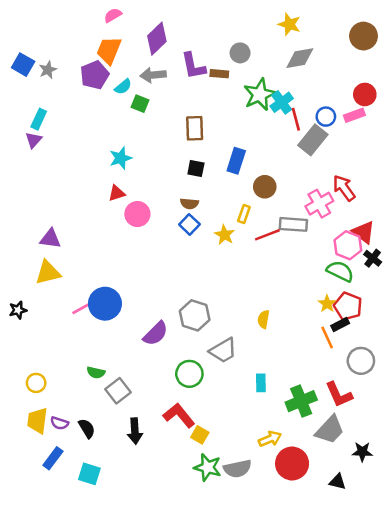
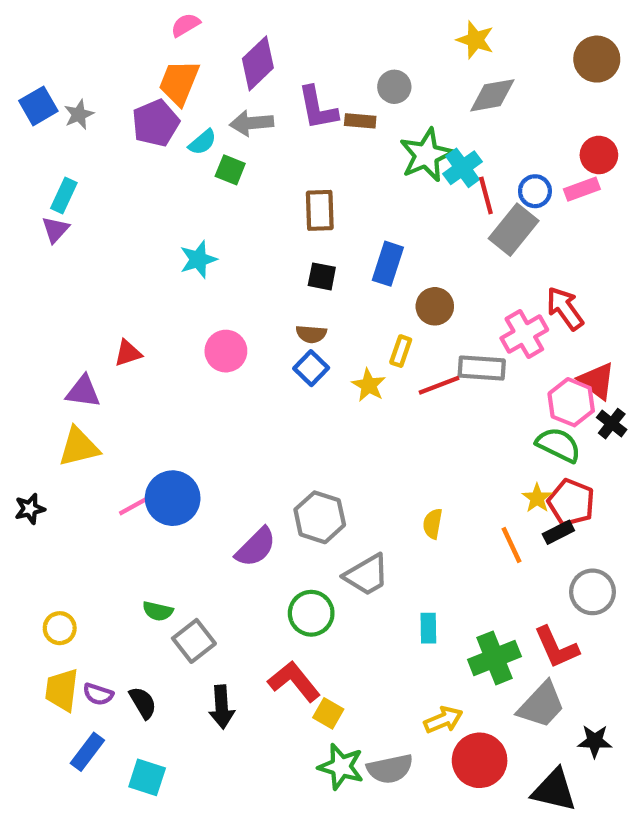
blue square: (23, 65) -> (38, 106), turned 30
red triangle: (117, 193) -> (128, 353), moved
orange line: (327, 337) -> (512, 545), moved
black triangle: (338, 482) -> (554, 790), size x1.6

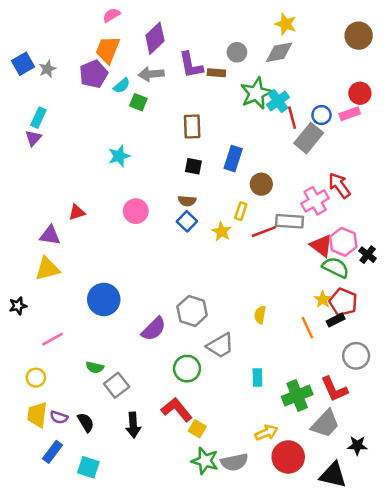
gray diamond: (492, 95) -> (279, 52), moved
red triangle: (597, 381) -> (321, 246), moved
pink line: (136, 505) -> (53, 339), moved

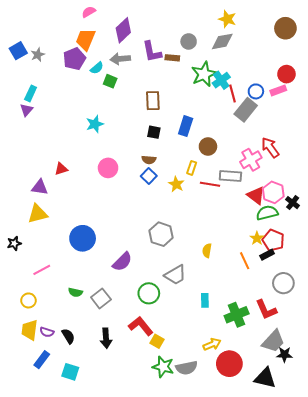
red line: (264, 232) -> (210, 184), turned 30
green semicircle: (336, 267) -> (267, 213), turned -40
gray hexagon: (192, 311) -> (161, 234), moved
gray square: (117, 385) -> (101, 298), moved
gray trapezoid: (325, 424) -> (273, 341), moved

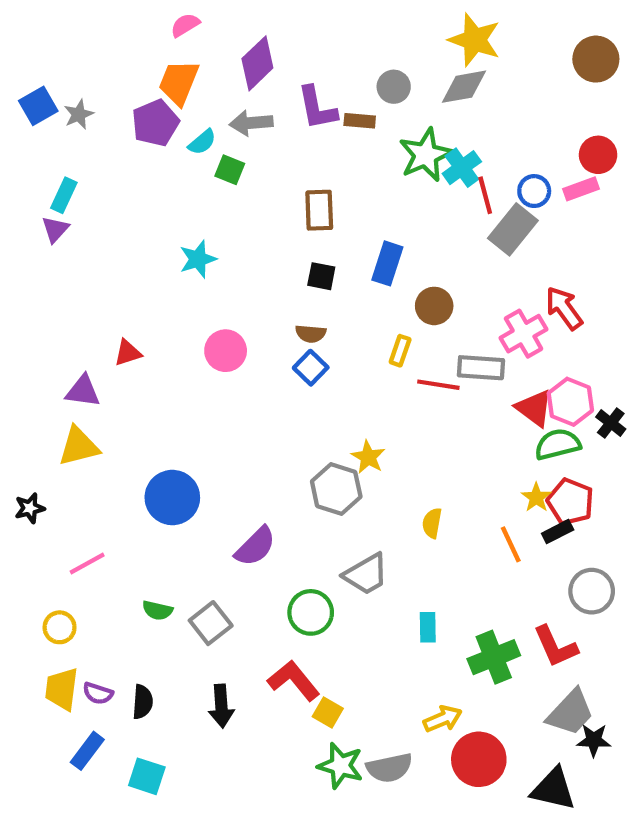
yellow star: (227, 19) -> (475, 40), size x1.4
yellow star: (176, 184) -> (368, 457), moved
black semicircle: (68, 336) -> (143, 702), turned 35

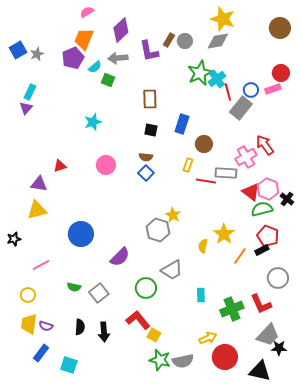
brown rectangle: (360, 121) -> (169, 40), moved, turned -64
yellow star: (536, 498) -> (224, 234), moved, size x1.5
orange line: (511, 544) -> (240, 256), turned 60
black semicircle: (143, 702) -> (80, 327), moved

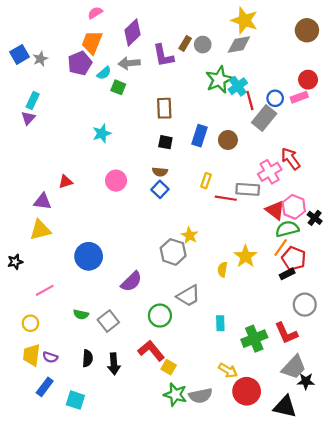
brown circle: (204, 144) -> (228, 140), moved
orange line: (240, 256) -> (281, 248), moved
yellow arrow: (208, 338) -> (228, 370), turned 54

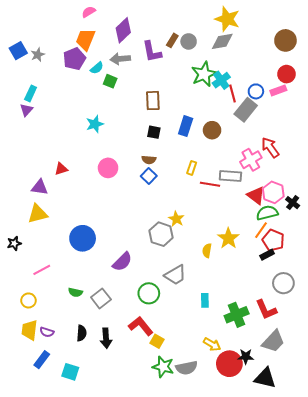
brown circle: (307, 30) -> (285, 40), moved
black star: (306, 381) -> (246, 357), moved

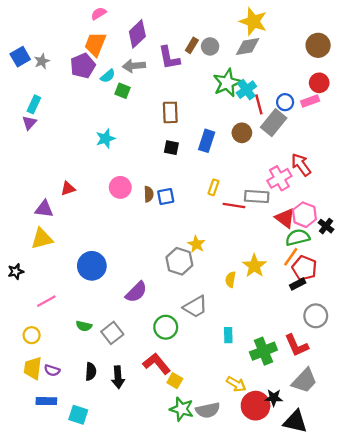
brown circle: (212, 130) -> (242, 133), moved
brown semicircle: (149, 160) -> (149, 194), moved, turned -96
blue square: (149, 176) -> (166, 196), turned 35
blue rectangle: (42, 360) -> (46, 401), turned 54

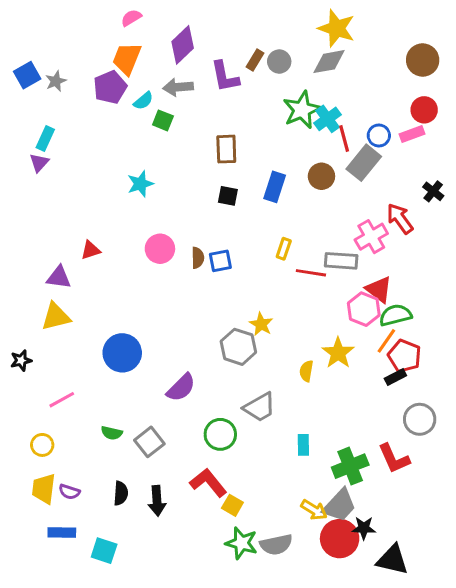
pink hexagon: (304, 215) -> (364, 309), moved
black cross: (326, 226) -> (433, 191), moved
gray trapezoid: (304, 381) -> (340, 505), moved

